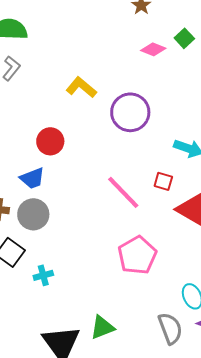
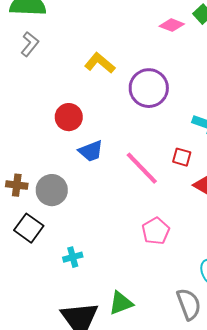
blue trapezoid: (32, 178) -> (91, 151), moved
pink pentagon: (137, 255) -> (156, 231), size x0.7
cyan cross: (43, 275) -> (73, 257), moved

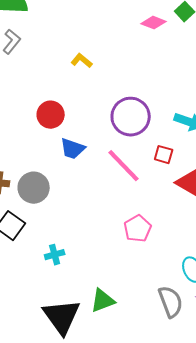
yellow L-shape: (100, 63) -> (82, 61), size x0.7
purple circle: (149, 88) -> (131, 117), moved
blue trapezoid: (91, 151) -> (73, 149), turned 40

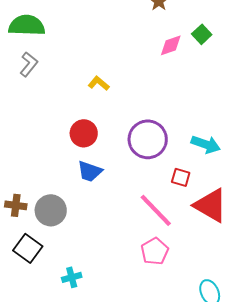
pink diamond: (154, 23) -> (171, 45), turned -40
red circle: (51, 115) -> (84, 133), moved
pink line: (124, 166) -> (156, 210), moved

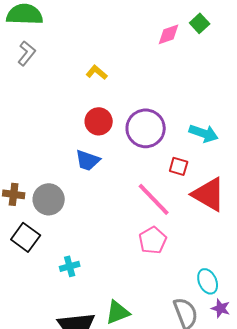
red circle: (84, 133) -> (99, 121), moved

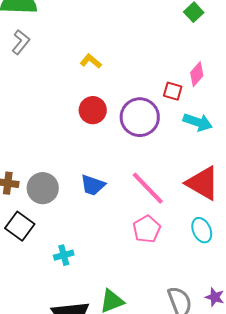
pink diamond: (169, 34) -> (197, 74), moved, turned -30
blue trapezoid: (88, 160) -> (93, 185), moved
red square: (179, 166) -> (173, 91), moved
cyan ellipse: (208, 281) -> (202, 230), moved

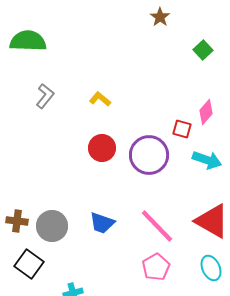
gray L-shape: (21, 42) -> (45, 96), moved

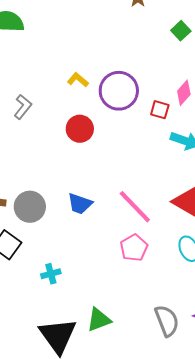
gray L-shape: (45, 96) -> (23, 107), moved
purple circle: (149, 155) -> (119, 91), moved

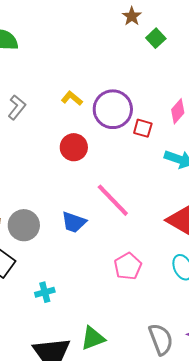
green square: (181, 31) -> (156, 38), moved
gray L-shape: (23, 107) -> (17, 107), moved
red square: (160, 110) -> (143, 128), moved
pink line: (135, 207) -> (113, 200), moved

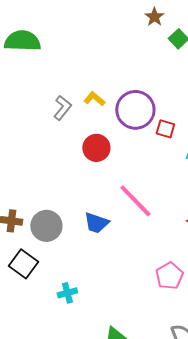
gray L-shape: (17, 107) -> (62, 108), moved
pink pentagon: (128, 266) -> (169, 276), moved

